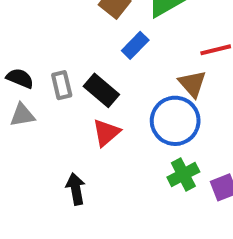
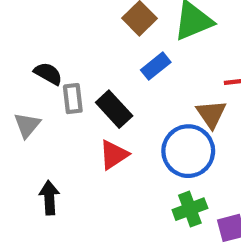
black semicircle: (20, 78) -> (48, 74), moved
gray triangle: (22, 115) -> (27, 125), turned -48
black arrow: (76, 189) -> (49, 198), moved

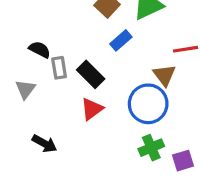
black arrow: (49, 198) -> (44, 143), turned 125

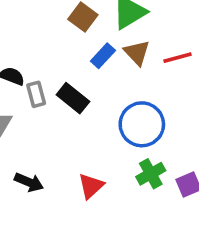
brown triangle: (164, 75) -> (137, 53), moved
red triangle: (92, 109) -> (91, 186), moved

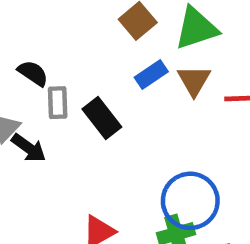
blue circle: (142, 124) -> (190, 201), moved
black arrow: (29, 182) -> (29, 148), moved

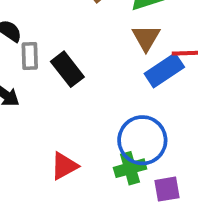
blue rectangle: (151, 74) -> (164, 70), moved, size x1.4

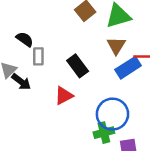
black rectangle: (67, 69) -> (78, 66), moved
red triangle: (64, 166) -> (64, 96), moved

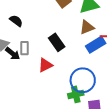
brown triangle: (116, 46) -> (87, 27), turned 35
gray rectangle: (38, 56) -> (24, 48), moved

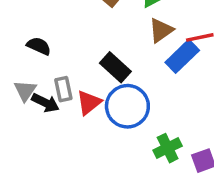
red triangle: (45, 65) -> (89, 103), moved
blue circle: (83, 80) -> (127, 106), moved

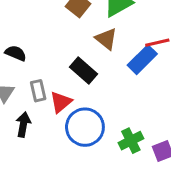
brown triangle: (161, 30) -> (106, 39), moved, turned -45
black arrow: (45, 103) -> (23, 125), moved, turned -105
blue circle: (127, 106) -> (85, 127), moved

